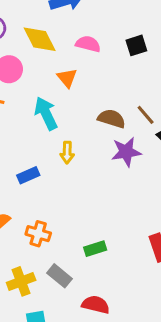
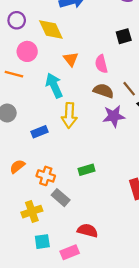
pink semicircle: (88, 44) -> (101, 64), moved, turned -120
yellow arrow: (67, 153) -> (69, 115), size x1.5
green rectangle: (95, 249) -> (86, 170), moved
gray rectangle: (60, 276) -> (61, 198), moved

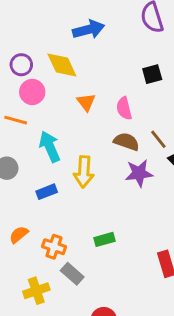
purple circle: (17, 20) -> (21, 65), moved
cyan arrow: (54, 86) -> (50, 147), moved

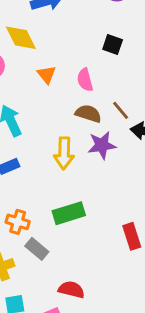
black square: (152, 74) -> (113, 45), turned 36
yellow arrow: (84, 172) -> (64, 153), moved
green rectangle: (105, 239) -> (69, 213), size x1.5

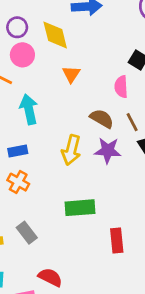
pink semicircle: (85, 80) -> (121, 87), moved
green rectangle: (69, 213) -> (80, 208), moved
orange cross: (18, 222) -> (18, 182), moved

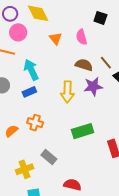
pink semicircle: (121, 87) -> (81, 37), moved
blue rectangle: (18, 151) -> (29, 92), moved

